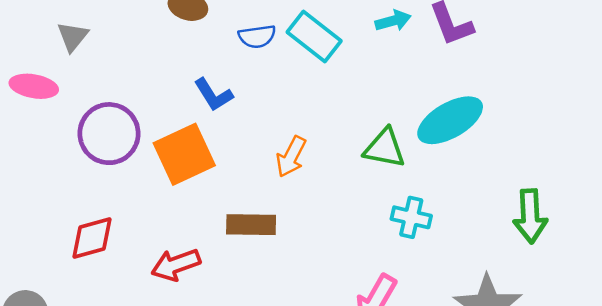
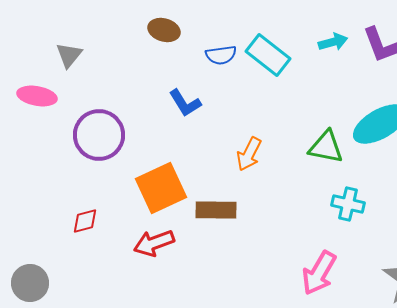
orange square: (184, 154) -> (161, 188), moved
red diamond: (92, 238) -> (85, 221), size x0.7

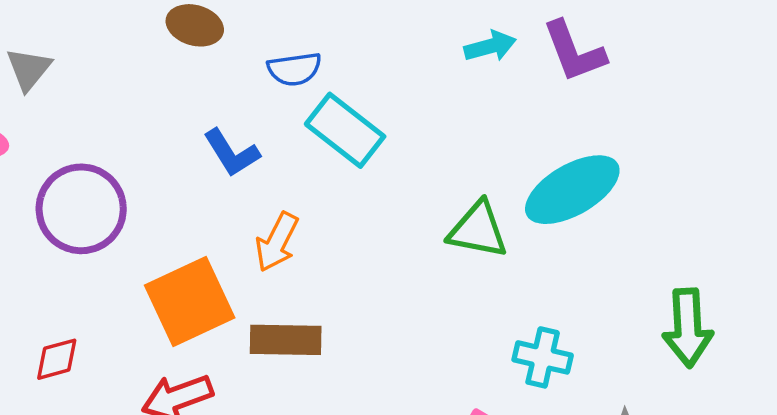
cyan rectangle: (268, 55) -> (345, 130), moved
orange arrow: (249, 154) -> (277, 242), moved
cyan cross: (348, 204) -> (543, 357), moved

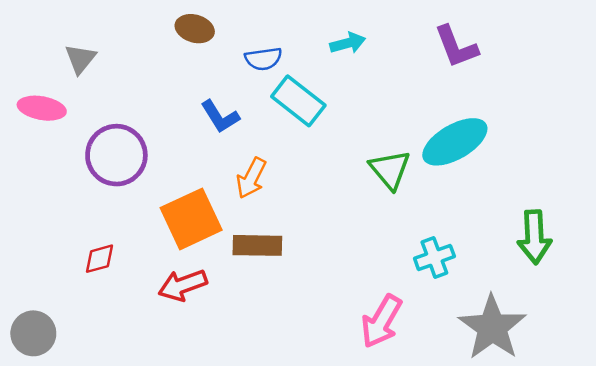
cyan arrow: (490, 46) -> (348, 43), moved
green triangle: (478, 230) -> (390, 170), turned 39
cyan cross: (543, 357) -> (434, 257), turned -33

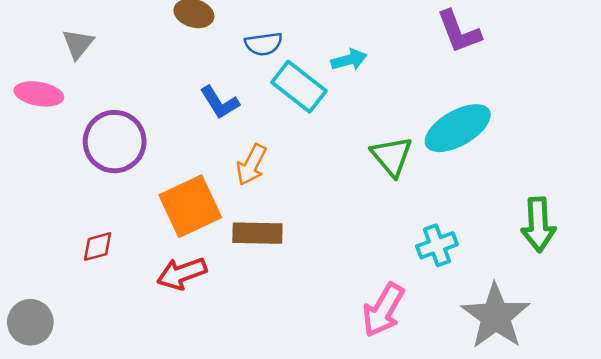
cyan arrow: (348, 43) -> (349, 60), moved

